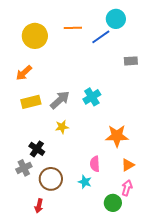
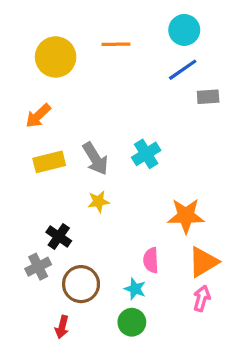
blue line: (101, 37) -> (183, 70), moved
gray arrow: (60, 100) -> (95, 159), turned 100
orange triangle: (128, 165) -> (203, 262), size x1.5
green circle: (113, 203) -> (132, 322), moved

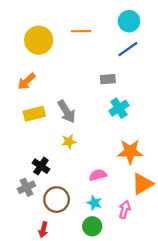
gray rectangle: (208, 97) -> (108, 79), moved
cyan cross: (146, 154) -> (119, 108), moved
pink semicircle: (151, 260) -> (98, 175), moved, turned 78
pink arrow: (202, 298) -> (125, 210), moved

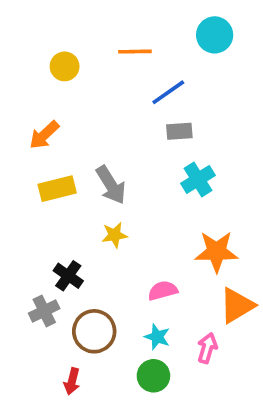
yellow circle: (39, 40) -> (65, 66), size x0.6
blue line: (128, 49) -> (168, 92), moved

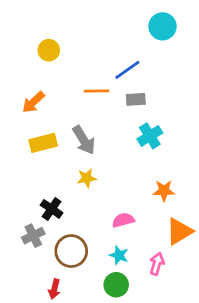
orange line: (135, 52) -> (96, 91), moved
orange star: (216, 252) -> (164, 191), size x0.7

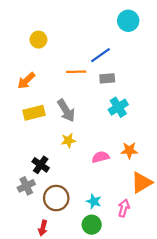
pink semicircle: (123, 220) -> (101, 157), moved

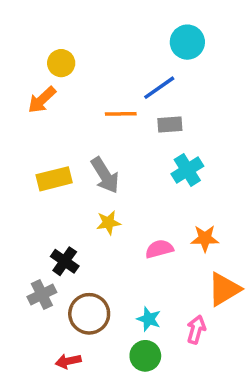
cyan circle: (128, 21) -> (187, 42), moved
orange arrow: (26, 81) -> (42, 100), moved
red arrow: (43, 228) -> (68, 361), turned 64

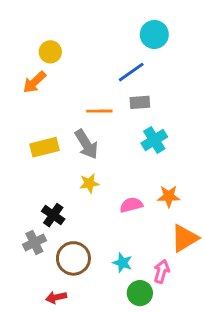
orange line: (121, 114) -> (99, 111), moved
green circle: (145, 356) -> (140, 293), moved

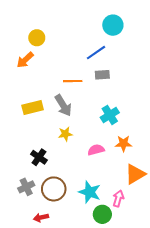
cyan cross: (154, 140) -> (110, 115), moved
gray cross: (34, 243) -> (26, 187), moved
cyan star: (123, 263) -> (90, 192), size x1.5

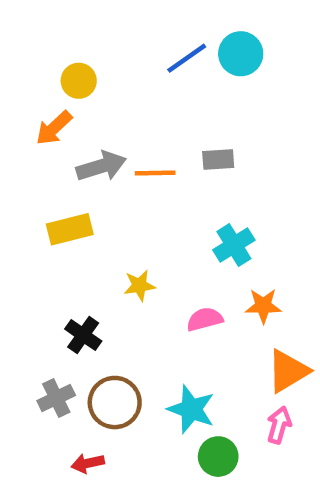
blue line: (96, 53) -> (187, 58), moved
gray arrow: (63, 105) -> (101, 166), moved, turned -75
pink arrow: (118, 198) -> (279, 425), moved

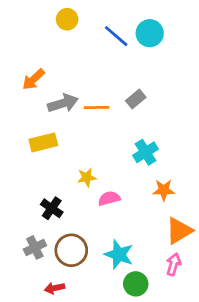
blue line: (187, 58) -> (116, 36), turned 76
yellow circle: (79, 81) -> (67, 19), moved
gray rectangle: (218, 159) -> (136, 99), turned -36
pink semicircle: (205, 319) -> (109, 198), moved

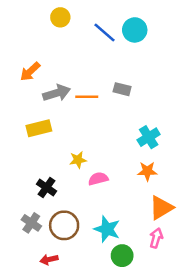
gray rectangle: (136, 99) -> (122, 89), turned 54
cyan cross: (146, 152) -> (149, 137), moved
gray cross: (35, 247) -> (31, 223), turned -30

